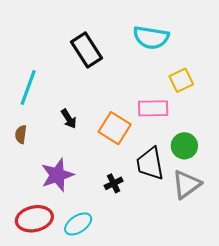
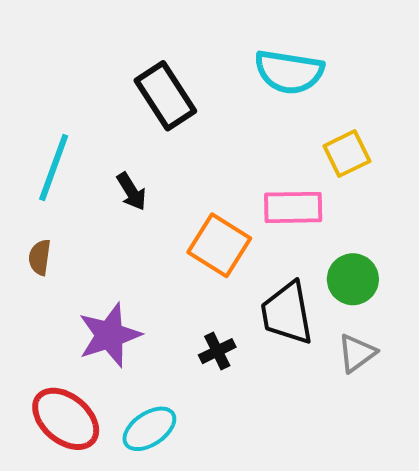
black arrow: (69, 119) -> (131, 191), moved
gray triangle: (186, 184) -> (357, 353), size x0.7
red ellipse: (34, 219) -> (66, 419), turned 52

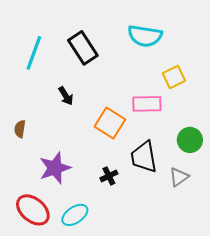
cyan line: (54, 168) -> (34, 53), moved
green circle: (353, 279) -> (190, 140), moved

